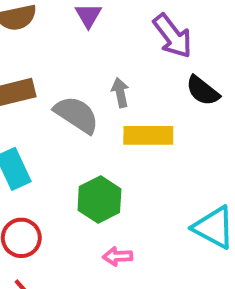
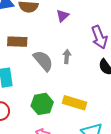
yellow rectangle: (148, 135) -> (74, 103), moved

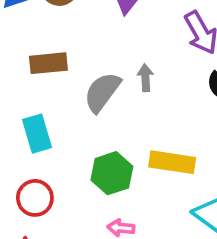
gray semicircle: (43, 61) -> (102, 92), turned -95

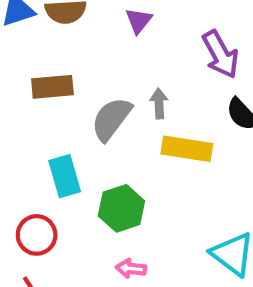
cyan rectangle: (37, 134) -> (65, 176), moved
yellow rectangle: (172, 162) -> (187, 149), moved

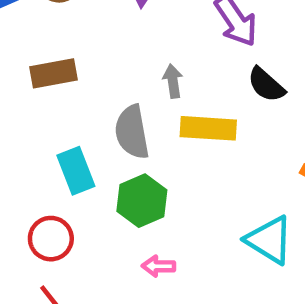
gray semicircle: (111, 119) -> (132, 132), moved, turned -42

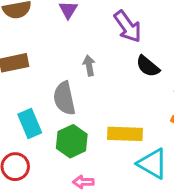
yellow rectangle: (208, 128) -> (125, 134), moved

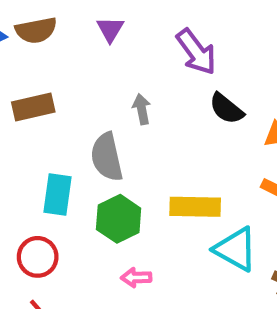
cyan rectangle: (30, 124) -> (58, 194), turned 32

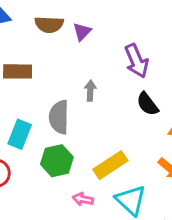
brown semicircle: (36, 30) -> (49, 25), moved
yellow rectangle: (195, 207) -> (110, 165), turned -48
pink arrow: (136, 277) -> (83, 199), moved

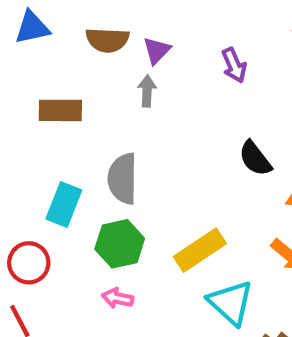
purple arrow: (136, 61) -> (234, 65), moved, size x0.7
gray arrow: (90, 91) -> (147, 91), moved
pink arrow: (83, 199) -> (118, 298), moved

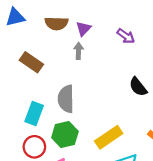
purple arrow: (234, 65) -> (126, 36), turned -30
brown rectangle: (60, 110) -> (31, 62), turned 35
red circle: (29, 263) -> (34, 147), moved

